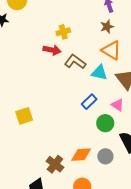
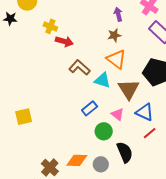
yellow cross: (63, 32) -> (50, 26), moved, turned 32
red arrow: (52, 50) -> (64, 41), moved

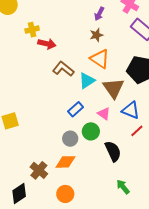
purple arrow: (118, 14) -> (99, 14), turned -136
yellow cross: (50, 26) -> (32, 30), turned -32
cyan triangle: (102, 80) -> (87, 81), turned -48
gray circle: (101, 164) -> (70, 139), moved

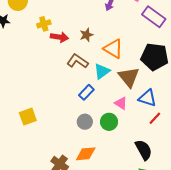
brown star: (96, 35) -> (86, 35), moved
blue rectangle: (76, 109) -> (86, 92), moved
gray circle: (70, 139) -> (85, 122), moved
black semicircle: (113, 151) -> (144, 150), moved

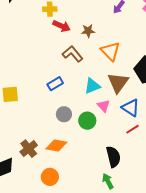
cyan triangle: (102, 71) -> (92, 86), moved
blue rectangle: (86, 92) -> (55, 84), moved

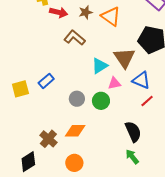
orange triangle: (110, 51) -> (111, 16), moved
blue rectangle: (55, 84) -> (46, 81), moved
pink triangle: (104, 106) -> (114, 83), turned -48

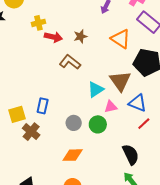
orange triangle: (111, 16) -> (121, 39), moved
blue rectangle: (46, 81) -> (43, 106), turned -35
brown cross: (48, 139) -> (31, 132), moved

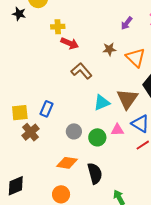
brown star: (80, 36) -> (109, 49), moved
pink triangle: (111, 107) -> (117, 130), moved
black semicircle: (131, 155) -> (95, 173), moved

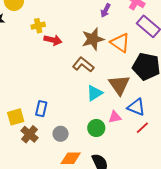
brown star: (109, 49) -> (93, 39), size x1.6
brown L-shape: (81, 71) -> (83, 65), moved
gray circle: (74, 131) -> (61, 134), moved

